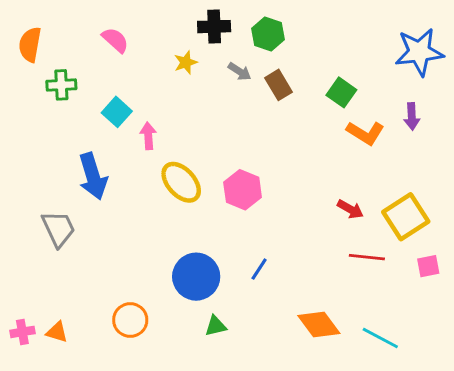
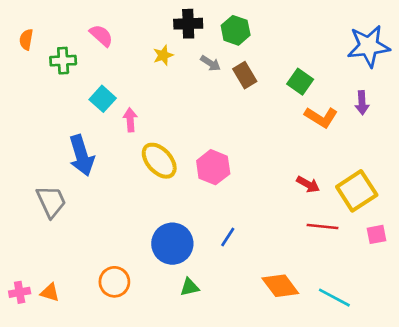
orange semicircle: (30, 45) -> (26, 40), size x0.7
green cross: (61, 85) -> (63, 61), moved

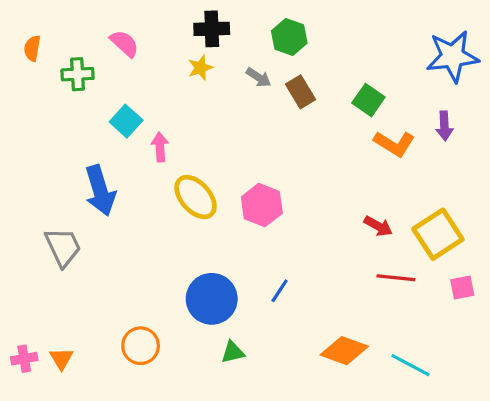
black cross: (188, 24) -> (212, 29), moved
orange diamond: (280, 286) -> (344, 351), turned -33
orange triangle: (50, 292) -> (61, 359), turned 42

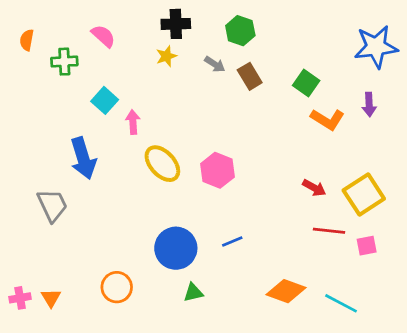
pink square: (462, 288) -> (367, 246), moved
blue line: (280, 291) -> (232, 241), turned 35

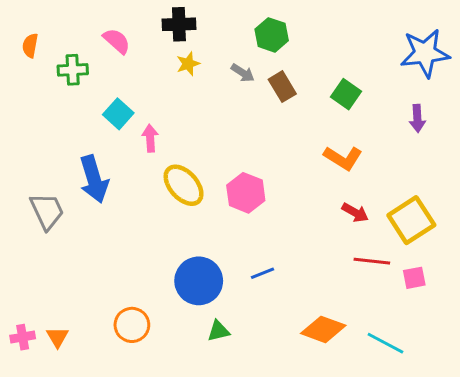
black cross: (176, 24) -> (179, 24), moved
orange L-shape: (328, 119) -> (343, 158), moved
gray trapezoid: (52, 205) -> (47, 211), moved

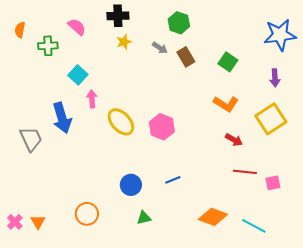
pink arrow: (150, 138) -> (92, 99), moved
yellow square: (411, 220) -> (271, 119), moved
blue circle: (199, 281) -> (131, 185), size x0.7
pink cross: (23, 337) -> (15, 222), turned -35

